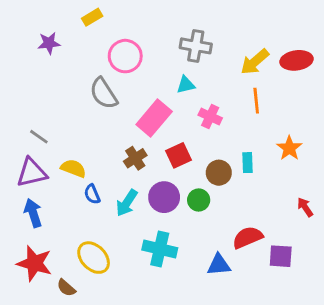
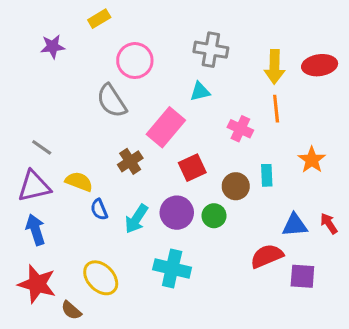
yellow arrow: (255, 62) -> (275, 67), turned -48
pink cross: (210, 117) -> (240, 129), moved
brown cross: (135, 158) -> (130, 161), moved
blue triangle: (219, 265) -> (295, 225), moved

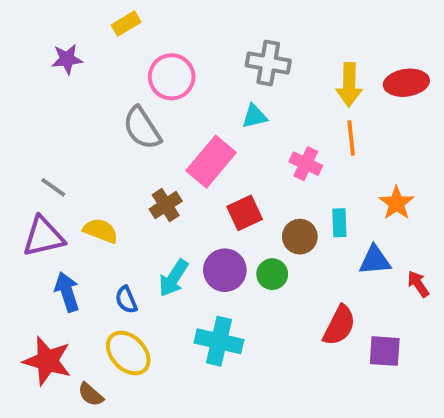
blue semicircle: (99, 210) -> (126, 300), moved
blue triangle: (295, 225) -> (375, 260), moved
blue arrow: (36, 230) -> (67, 292), moved
red semicircle: (267, 256) -> (339, 325), turned 140

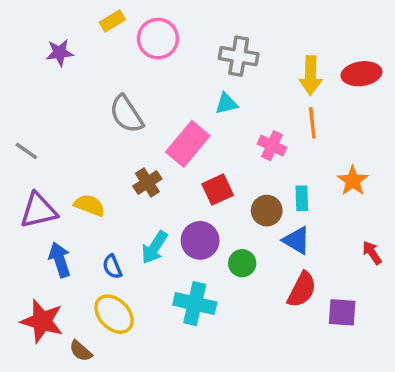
pink circle: (172, 77) -> (158, 39), moved
gray line: (53, 187) -> (26, 151), moved
blue triangle: (375, 260) -> (297, 240), moved, turned 36
green circle: (272, 274) -> (242, 263), moved

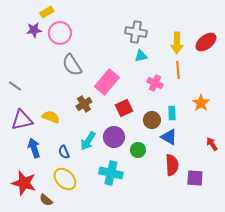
yellow rectangle: (112, 21) -> (47, 12), moved
pink circle: (158, 39) -> (60, 33), moved
red ellipse: (361, 74) -> (206, 42), turned -30
cyan triangle: (226, 104) -> (141, 56), moved
red semicircle: (302, 290) -> (172, 165), turned -30

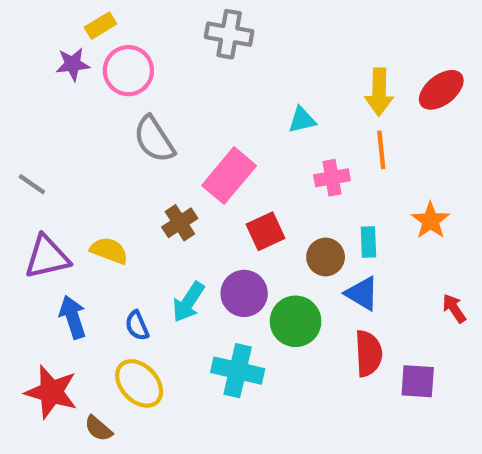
gray cross: (136, 32) -> (229, 34), moved
pink cross: (155, 83) -> (332, 178), turned -35
green circle: (138, 150) -> (296, 321), size x1.5

